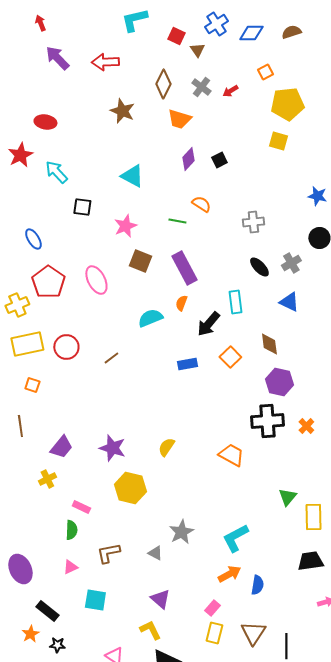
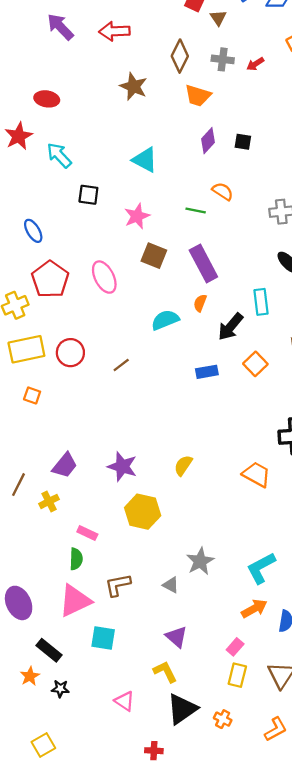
gray cross: (201, 87) -> (223, 59), turned -30
black square: (219, 160) -> (243, 142), turned 35
brown line: (20, 426) -> (19, 485), moved, turned 35
pink triangle: (70, 567) -> (75, 601), size x2.0

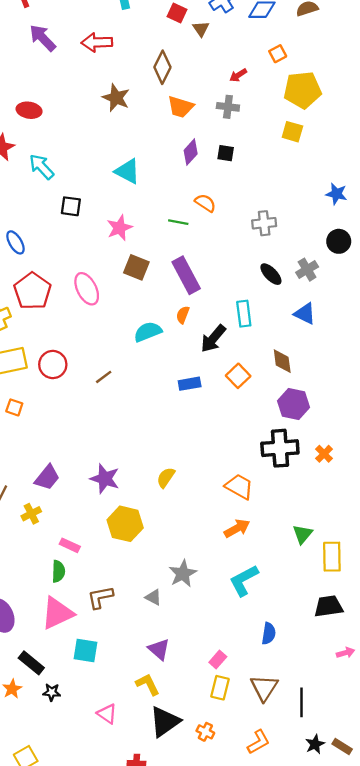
gray cross: (223, 59) -> (228, 107), moved
orange arrow: (254, 609) -> (237, 528), moved
black star: (60, 689) -> (52, 692), moved

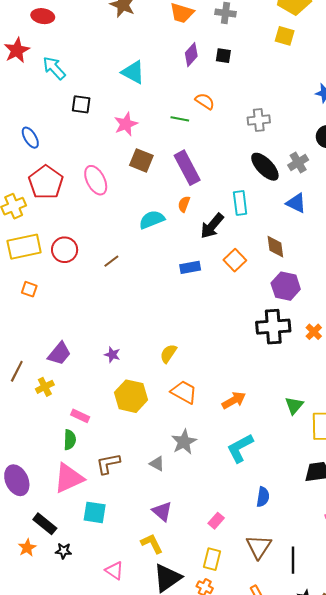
black ellipse: (271, 274) -> (265, 167), size x1.4
purple star: (105, 479) -> (112, 355), size x0.6
orange trapezoid: (239, 487) -> (184, 392), moved
yellow rectangle: (220, 688) -> (212, 559), moved

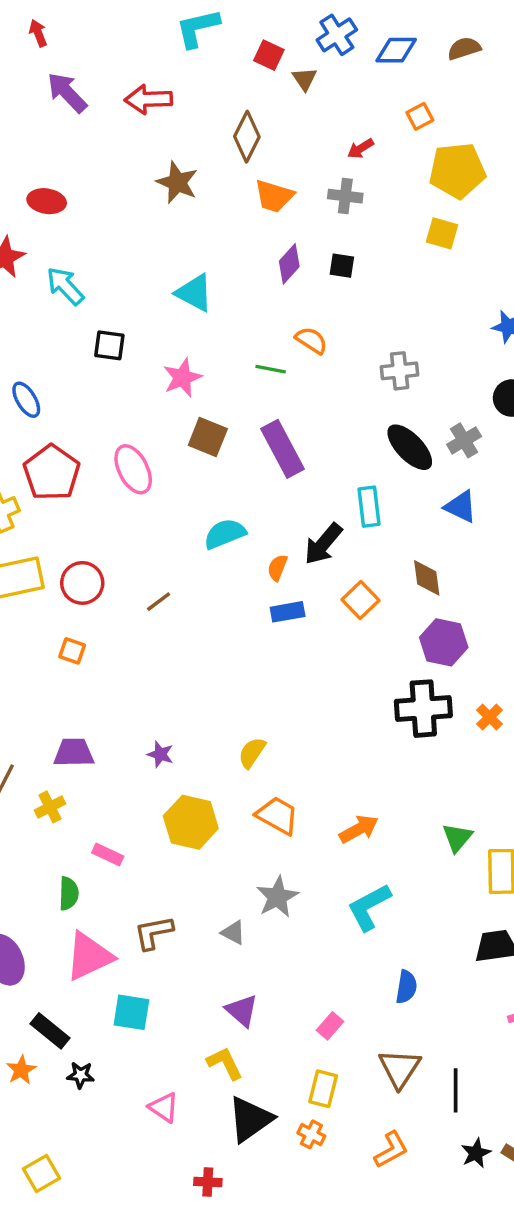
orange semicircle: (184, 204) -> (277, 568), moved
orange square: (29, 289) -> (72, 651), moved
purple trapezoid: (59, 354) -> (74, 753), turned -130
green semicircle: (70, 440) -> (69, 894), moved

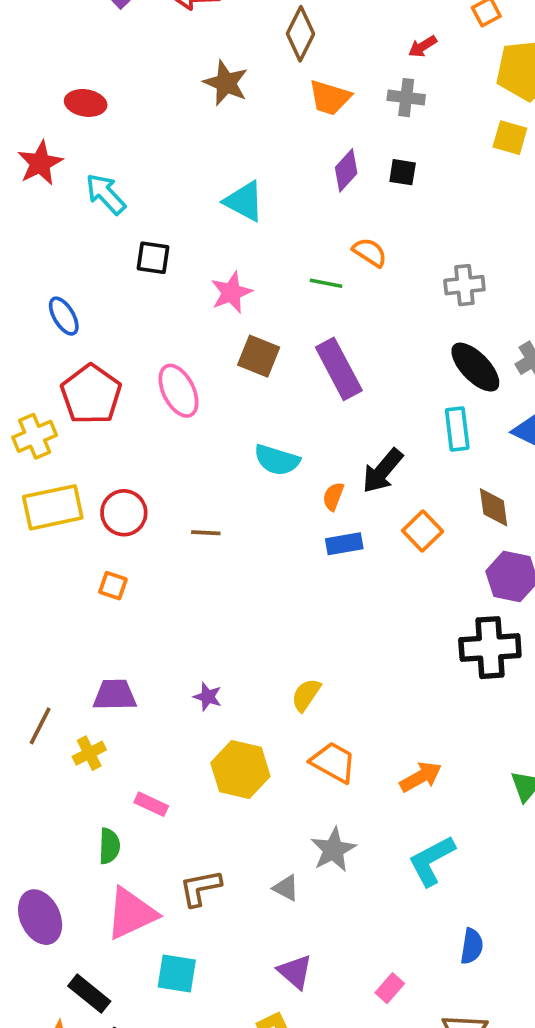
cyan rectangle: (369, 507) -> (457, 429), moved
cyan semicircle: (225, 534) -> (277, 460), turned -141
brown line: (159, 602) -> (206, 533), turned 40

